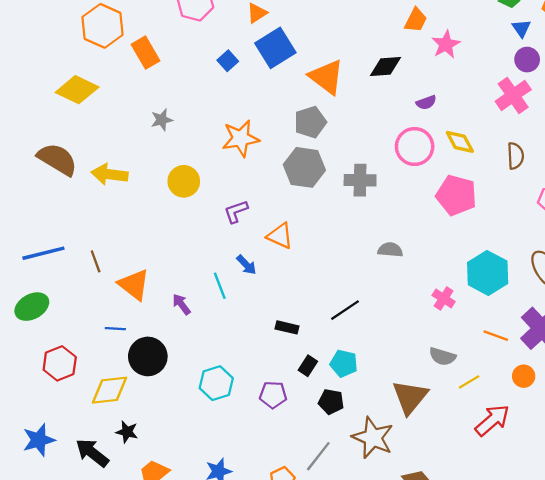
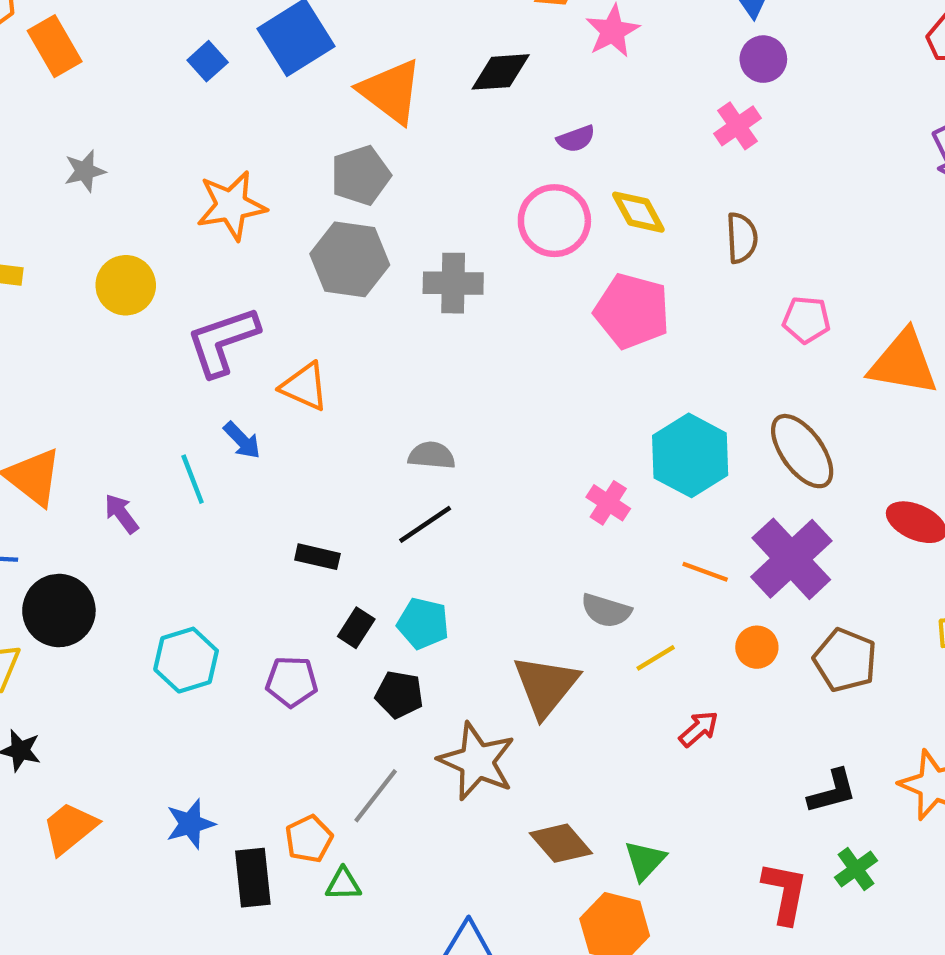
pink cross: (513, 95) -> (737, 126), size x0.7
purple L-shape: (236, 211) -> (223, 341), size x1.6
gray semicircle: (390, 250) -> (432, 455), moved
red arrow: (492, 420) -> (699, 729), size x0.6

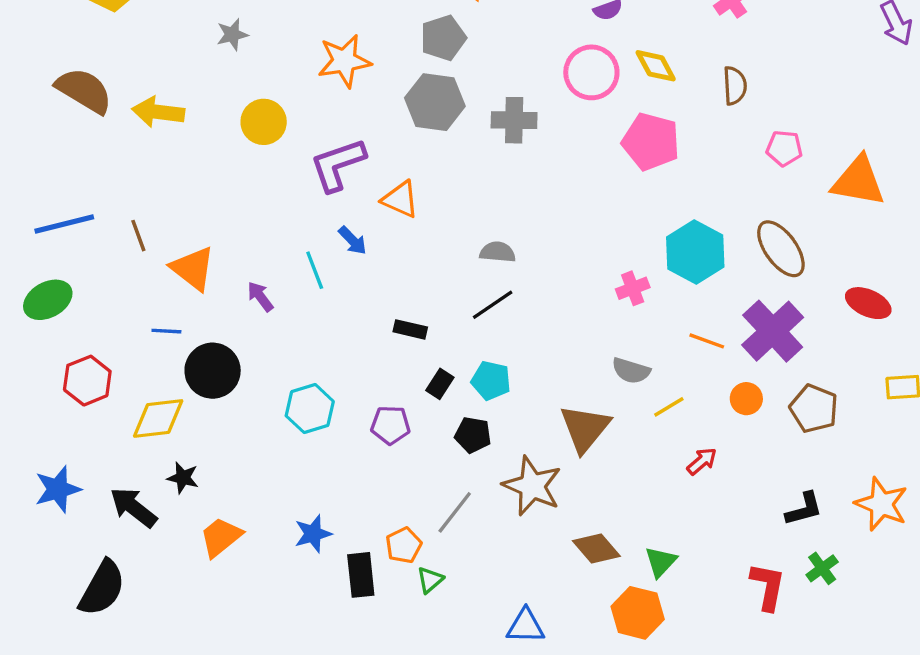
pink cross: (608, 503) -> (633, 288), turned 36
green triangle: (343, 884) -> (430, 580), turned -40

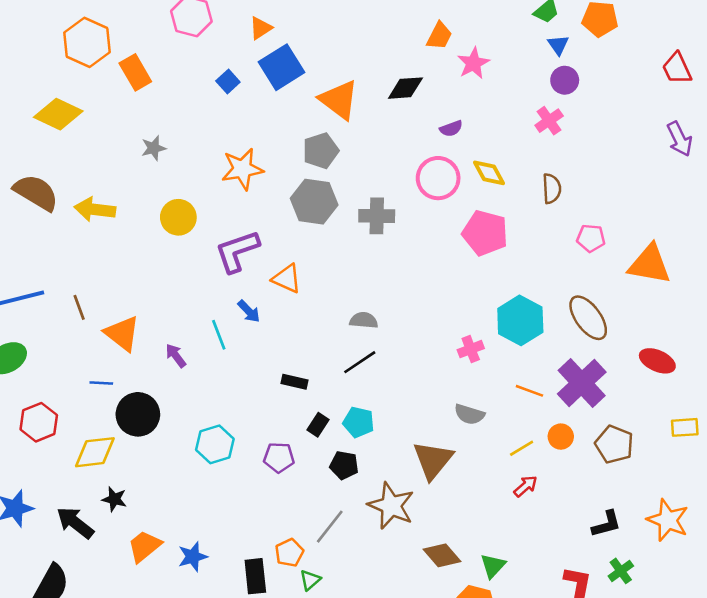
yellow line: (669, 407) -> (522, 448), moved
blue star: (313, 534) -> (193, 557), moved

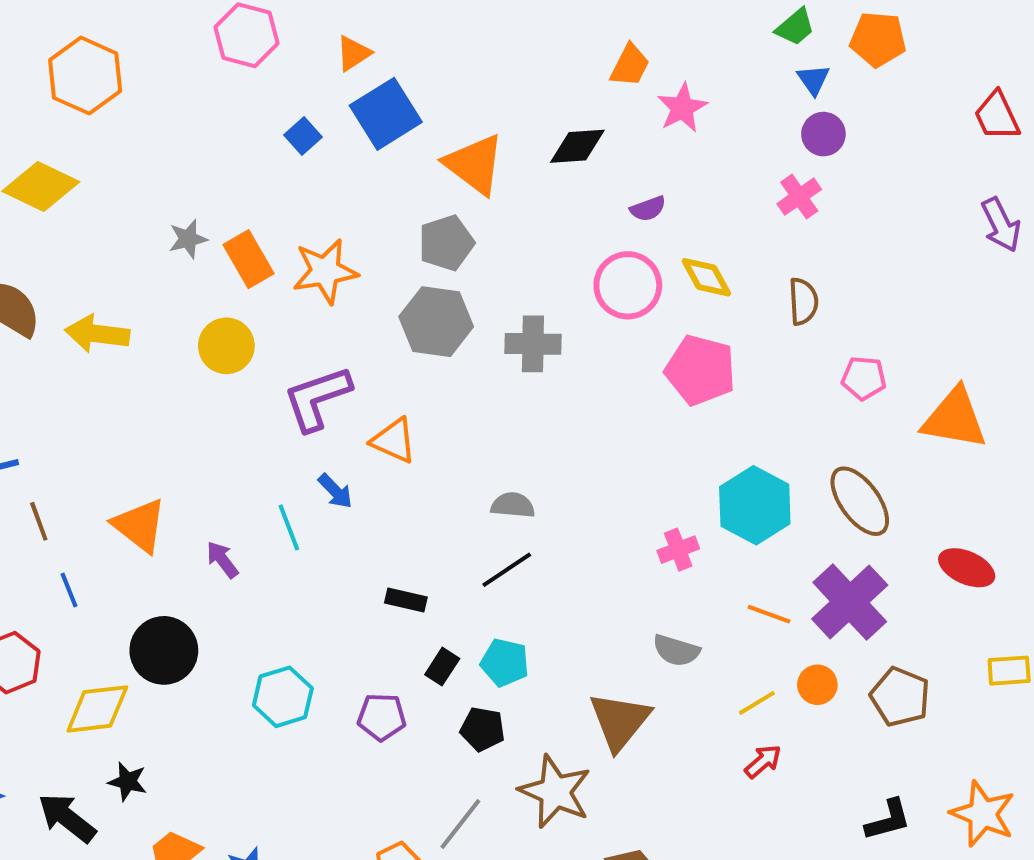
orange rectangle: (135, 72) -> (249, 259), moved
brown line: (79, 307) -> (39, 521), moved
blue line: (101, 383) -> (69, 590), moved, turned 65

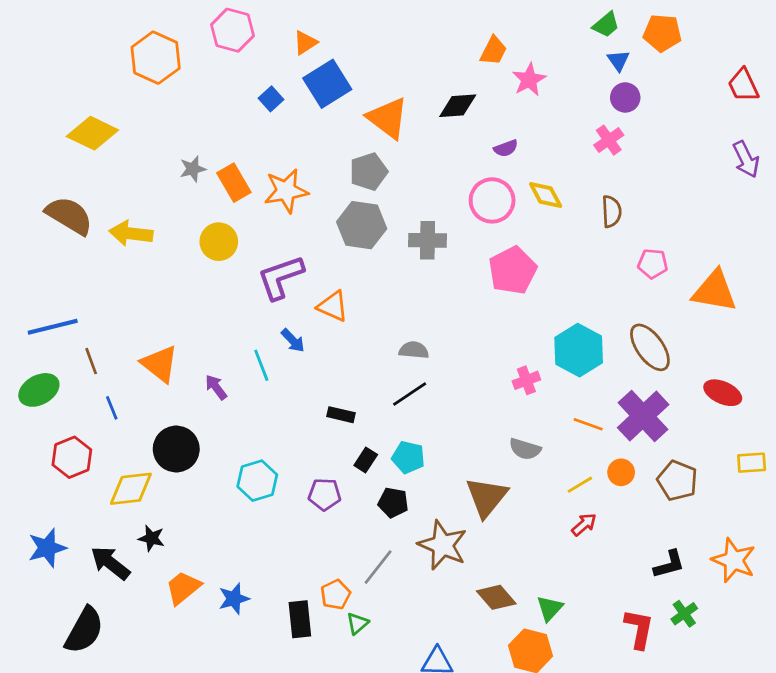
orange hexagon: (85, 76) -> (156, 58), moved
pink pentagon: (700, 370) -> (513, 270), moved, turned 30

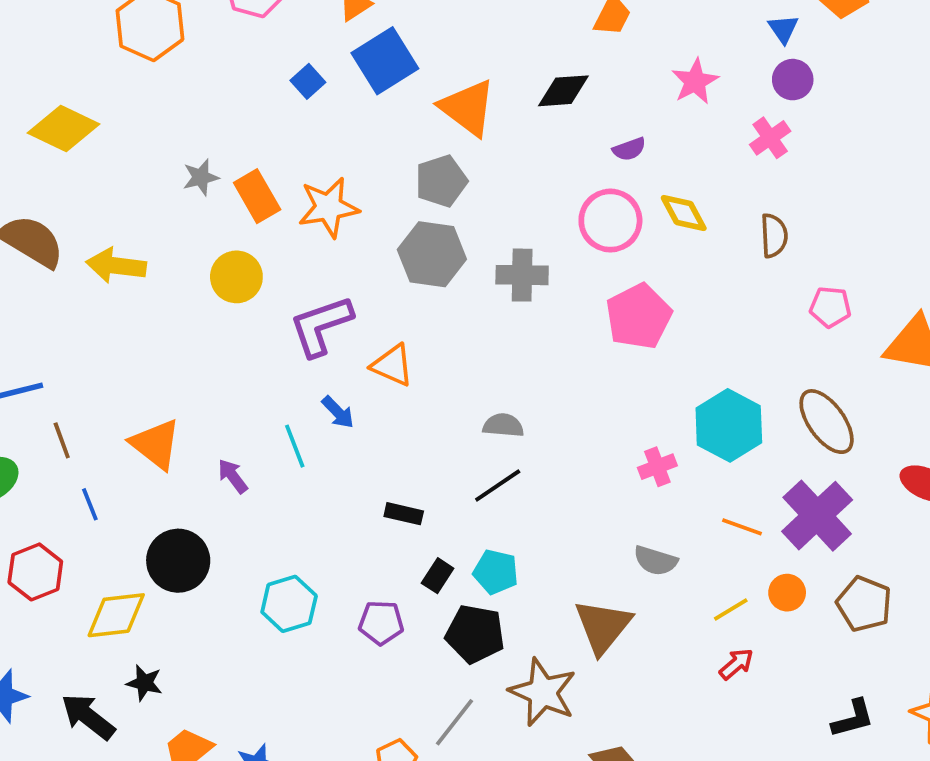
pink star: (529, 80) -> (695, 81), moved
black pentagon: (393, 503) -> (475, 634), size x1.4

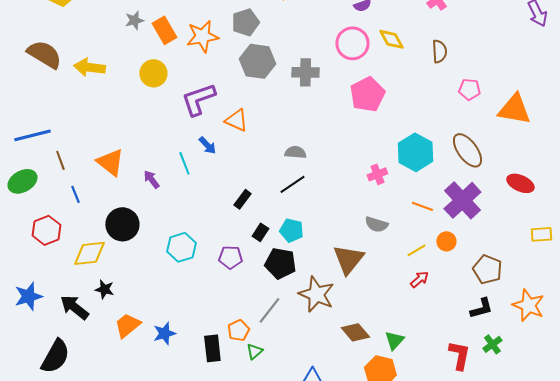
gray pentagon: (441, 181) -> (245, 22), moved
black rectangle: (404, 514) -> (242, 199), turned -66
brown pentagon: (864, 604) -> (487, 269), moved

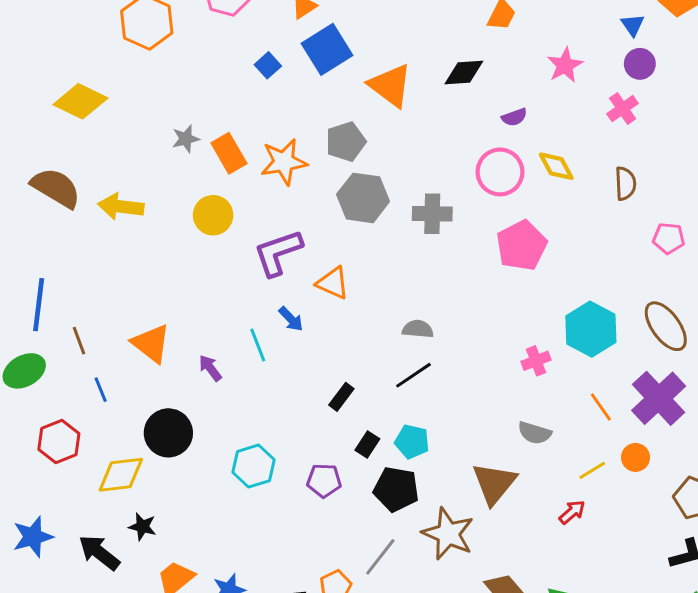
blue line: (32, 135) -> (39, 305), turned -69
orange line: (422, 206) -> (601, 407), turned 35
red arrow: (419, 279) -> (572, 512), moved

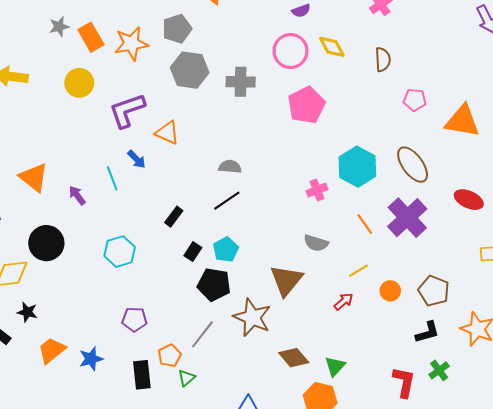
cyan pentagon: (412, 442) -> (226, 249), turned 30
orange circle: (635, 457) -> (390, 291), moved
cyan hexagon: (253, 466) -> (120, 252), moved
purple pentagon: (324, 480) -> (134, 320), moved

